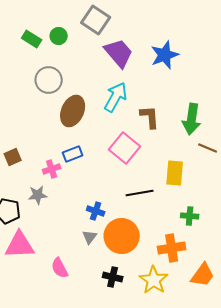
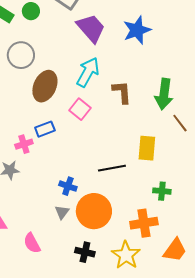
pink square: (125, 148) -> (80, 109), moved, size x0.7
brown line: (208, 148) -> (180, 123), turned 30

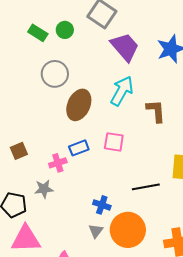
pink square: (80, 109) -> (114, 142), moved, turned -30

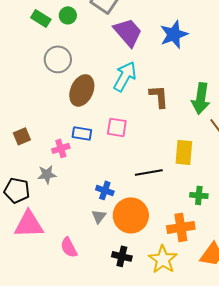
blue rectangle: (79, 148) -> (82, 133), turned 30

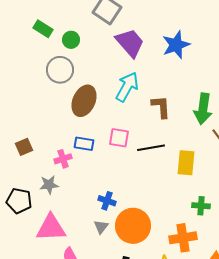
green circle: (68, 15) -> (71, 40), moved
black line: (149, 172) -> (151, 148), moved
pink triangle: (29, 224) -> (51, 228), moved

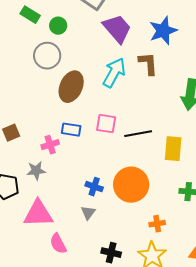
brown L-shape: (161, 107) -> (148, 64), moved
orange circle: (133, 226) -> (131, 185), moved
orange cross: (183, 238) -> (157, 224), moved, size x0.6

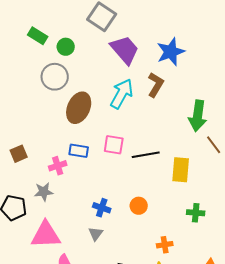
brown L-shape: (148, 64) -> (156, 85), turned 35
orange circle: (131, 185) -> (139, 206), size x0.5

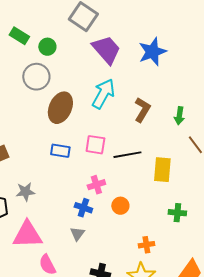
brown L-shape: (156, 85) -> (142, 110), moved
green arrow: (198, 116) -> (179, 116), size x0.6
pink cross: (58, 166) -> (96, 185), moved

